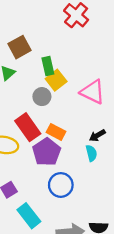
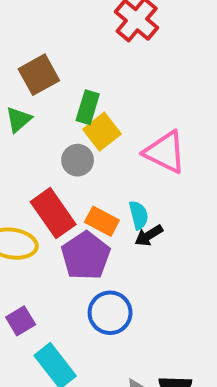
green rectangle: (48, 66) -> (88, 107), turned 30
black arrow: (97, 135) -> (149, 235), moved
cyan semicircle: (91, 153) -> (139, 215), moved

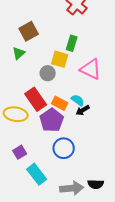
green rectangle: (88, 107) -> (72, 43), moved
yellow square: (102, 132) -> (60, 59), turned -36
cyan semicircle: (139, 215) -> (78, 100), turned -40

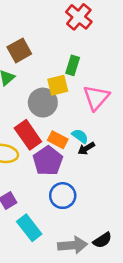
yellow square: (60, 59) -> (58, 85), turned -30
pink triangle: (91, 69) -> (96, 98), turned 45
gray circle: (48, 73) -> (43, 103), size x1.5
black semicircle: (96, 184) -> (102, 240), turned -35

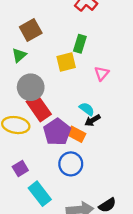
pink triangle: (96, 98) -> (102, 73), size x0.6
gray circle: (43, 103) -> (31, 87), moved
orange rectangle: (58, 140) -> (76, 134), moved

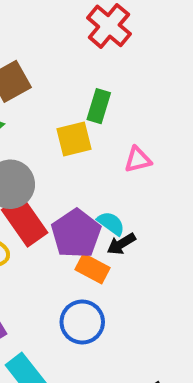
pink triangle: (102, 73) -> (138, 160), turned 35
purple pentagon: (57, 132) -> (76, 234), moved

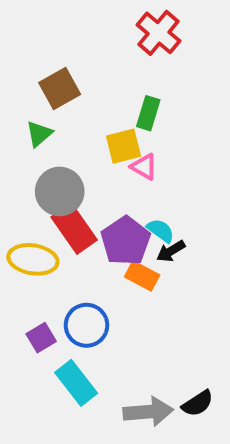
pink triangle: (138, 160) -> (144, 167), moved, turned 44
blue circle: (82, 322) -> (86, 325), moved

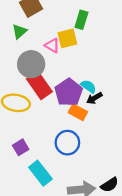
pink triangle: (144, 167) -> (52, 45), moved
blue circle: (86, 325) -> (67, 143), moved

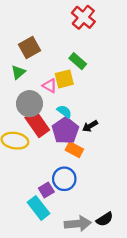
green rectangle: (81, 20) -> (78, 61), turned -66
cyan semicircle: (88, 86) -> (64, 111), moved
black arrow: (94, 98) -> (90, 126), moved
purple square: (21, 147) -> (46, 190), moved

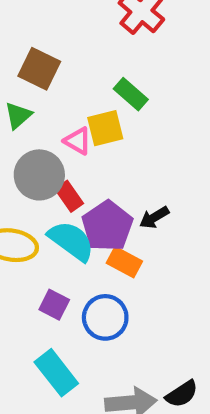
brown square: (30, 48) -> (39, 69), turned -35
cyan semicircle: (64, 111) -> (71, 241), moved, size x1.6
red rectangle: (37, 124) -> (69, 196), moved, size x0.6
purple square: (46, 190) -> (54, 305), moved, turned -32

